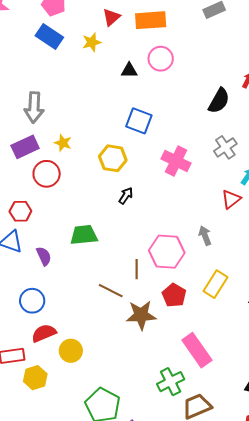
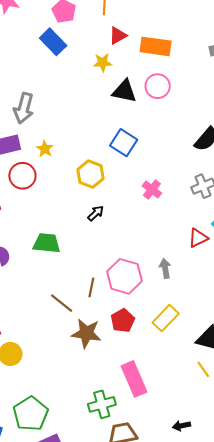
yellow star: (92, 42) -> (103, 63), moved
black triangle: (129, 70) -> (124, 91), size x1.5
pink cross: (176, 161) -> (152, 189), size x0.7

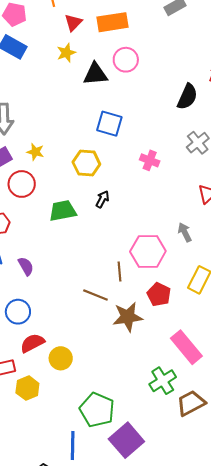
green trapezoid: (47, 243) -> (63, 211), moved

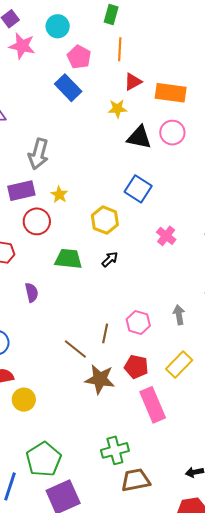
pink hexagon: (148, 251) -> (138, 323), size x0.7
purple semicircle: (26, 266) -> (32, 292), moved
red pentagon: (159, 294) -> (136, 367), turned -30
pink rectangle: (186, 347) -> (153, 405), moved

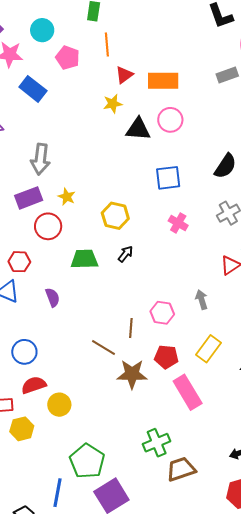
blue rectangle: (68, 88) -> (33, 89), moved
blue square: (138, 189) -> (168, 178), moved, turned -32

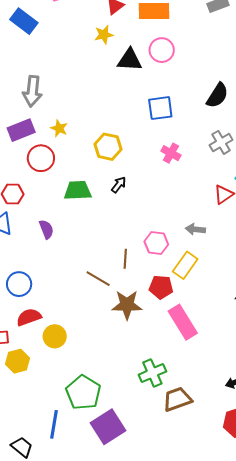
gray arrow: (202, 300) -> (195, 229), turned -66
yellow rectangle: (209, 349) -> (185, 265), moved

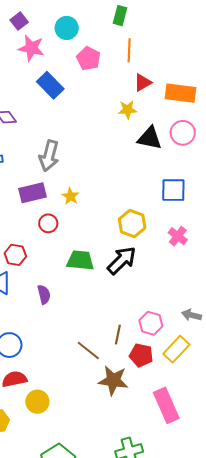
yellow hexagon: (108, 147) -> (132, 223), moved
red circle: (41, 158) -> (48, 223), size x0.7
black arrow: (119, 185) -> (122, 260), size x1.8
red pentagon: (161, 287) -> (141, 355), moved

